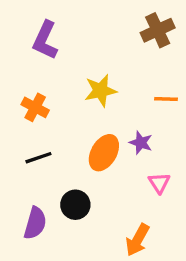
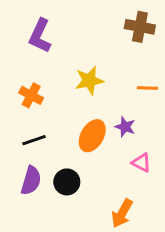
brown cross: (158, 30) -> (140, 27), turned 36
pink triangle: (159, 183) -> (141, 163), turned -30
purple semicircle: (35, 223) -> (31, 180), moved

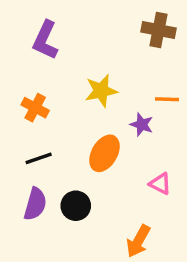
purple star: (125, 127) -> (142, 125), moved

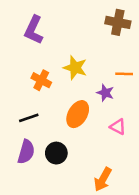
yellow star: (101, 91) -> (75, 68), turned 30
orange cross: (35, 108) -> (41, 80), moved
pink triangle: (160, 184) -> (118, 127), moved

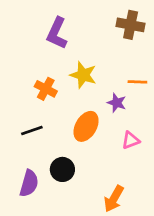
purple L-shape: (34, 30) -> (57, 33), moved
pink triangle: (118, 127) -> (131, 140), turned -48
purple semicircle: (26, 152) -> (29, 183), moved

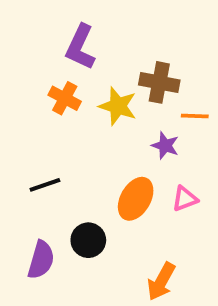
brown cross: (131, 25) -> (159, 82), moved
orange cross: (46, 89) -> (65, 98), moved
orange ellipse: (86, 126) -> (136, 199), moved

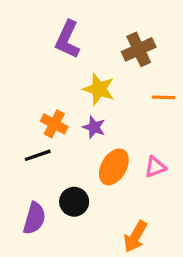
brown cross: (159, 82) -> (139, 49), moved, turned -36
orange cross: (65, 98) -> (54, 124), moved
purple star: (165, 146) -> (94, 127), moved

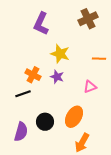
brown cross: (139, 49) -> (88, 19), moved
orange ellipse: (114, 167) -> (74, 117), moved
pink triangle: (155, 167) -> (90, 87), moved

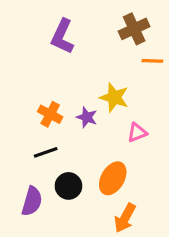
yellow star: (60, 54) -> (114, 97), moved
orange line: (99, 59) -> (152, 61), moved
black line: (23, 94) -> (46, 152), moved

